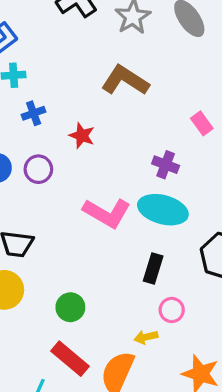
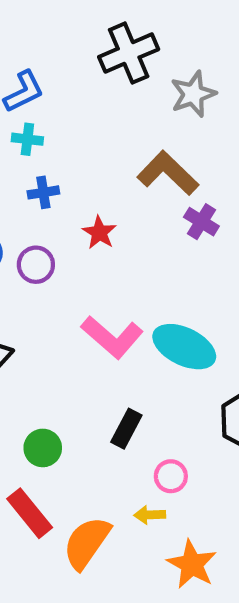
purple cross: (166, 165) -> (201, 222), moved
black rectangle: (153, 269) -> (126, 429), moved
yellow arrow: (146, 337) -> (150, 515), moved

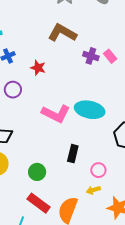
purple cross: (201, 222) -> (91, 56), moved

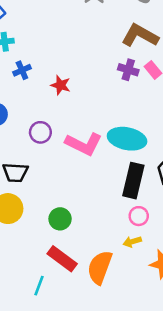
brown L-shape: (62, 33) -> (140, 36), moved
purple circle: (13, 90) -> (40, 132), moved
black rectangle: (73, 154) -> (133, 181), moved, size x1.5

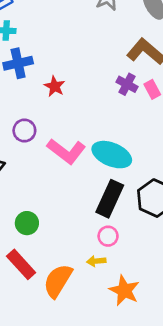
blue cross: (22, 70) -> (18, 63), size x1.5

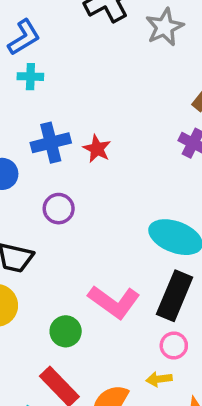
blue cross: (18, 63) -> (51, 143), moved
pink L-shape: (66, 151) -> (114, 302), moved

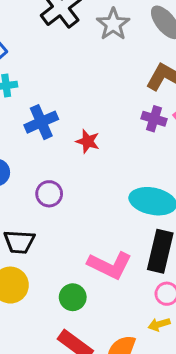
blue cross: (51, 143) -> (41, 122), moved
red star: (97, 149) -> (88, 141), moved

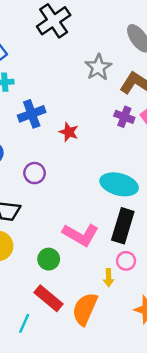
gray star: (113, 24) -> (98, 67), moved
yellow arrow: (159, 324) -> (109, 278), moved, turned -78

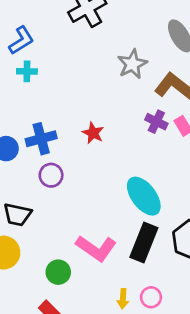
blue cross: (32, 114) -> (41, 139), moved
cyan ellipse: (119, 184) -> (144, 196), turned 33
pink circle: (126, 261) -> (151, 297), moved

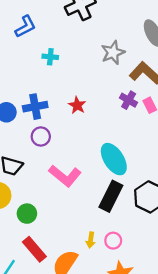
cyan cross: (27, 71) -> (50, 57), moved
pink L-shape: (96, 248) -> (65, 176), moved
green circle: (58, 272) -> (27, 214), moved

